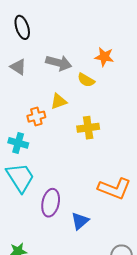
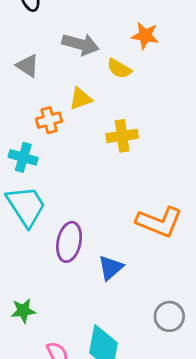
gray triangle: (18, 67) -> (28, 66), moved

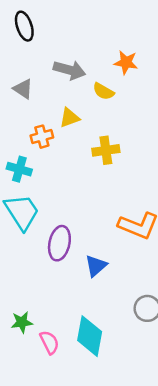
green star: (23, 311) -> (22, 322), moved

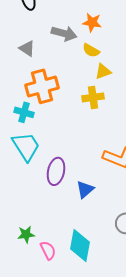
orange star: (126, 62) -> (92, 22), moved
yellow triangle: (69, 118) -> (103, 71), moved
orange cross: (42, 137) -> (42, 86), size x1.8

